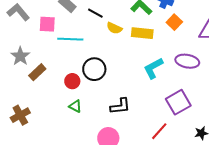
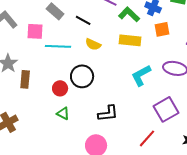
orange square: (174, 22) -> (162, 29), turned 35
yellow semicircle: (114, 28) -> (93, 44), moved
brown rectangle: (37, 72) -> (25, 79), turned -42

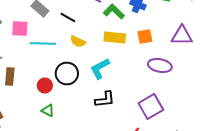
orange square: (162, 29) -> (145, 36), moved
cyan L-shape: (141, 75) -> (100, 68), moved
black L-shape: (108, 113) -> (105, 100), moved

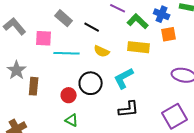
orange square: (145, 36) -> (169, 34), moved

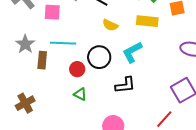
cyan line: (67, 53) -> (63, 43), moved
black L-shape: (129, 109) -> (125, 85), moved

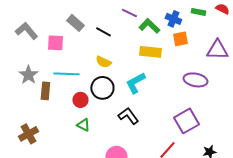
yellow semicircle: (110, 25) -> (103, 62), moved
black L-shape: (125, 85) -> (128, 116), turned -120

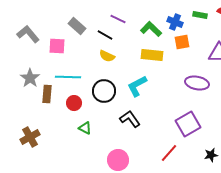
purple line: (129, 13) -> (118, 19), moved
yellow semicircle: (103, 62) -> (107, 56), moved
red circle: (80, 100) -> (74, 103), moved

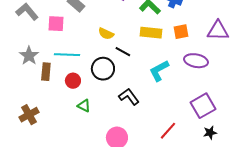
black line: (105, 35) -> (123, 52), moved
orange square: (182, 42) -> (181, 32), moved
cyan L-shape: (137, 86) -> (159, 71), moved
purple square: (188, 124) -> (203, 106), moved

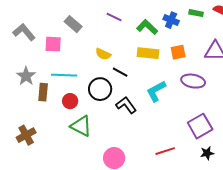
black L-shape: (129, 97) -> (126, 105), moved
green triangle: (84, 106) -> (81, 126), size x1.6
red line: (168, 131) -> (165, 151), turned 30

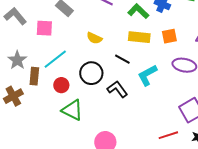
black line: (120, 72) -> (122, 59), moved
cyan line: (64, 75) -> (55, 59), turned -40
brown cross: (26, 135) -> (13, 96), moved
red line: (165, 151) -> (168, 135), moved

